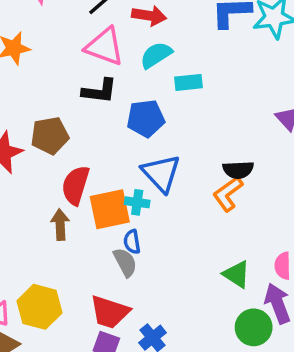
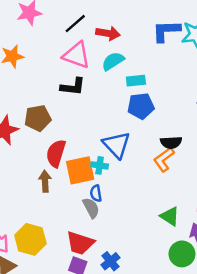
blue pentagon: (146, 118) -> (141, 106), moved

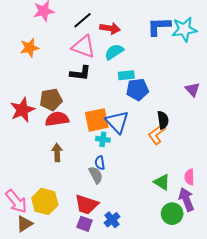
cyan rectangle: (136, 81) -> (126, 75), moved
black semicircle: (171, 142) -> (163, 120), turned -96
red semicircle: (56, 153) -> (57, 119), moved, turned 65
orange square: (80, 170) -> (97, 120), moved

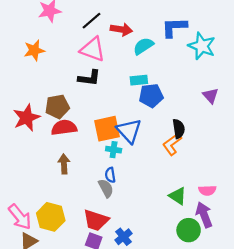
cyan star: (184, 29) -> (202, 46), moved, turned 30
cyan semicircle: (114, 52) -> (143, 46), moved
pink semicircle: (189, 177) -> (207, 190), turned -91

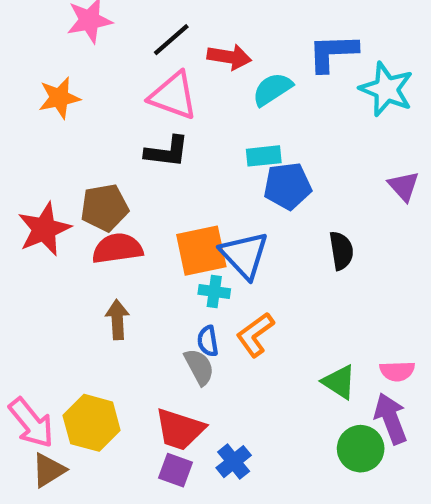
orange L-shape: (172, 144) -> (255, 335), moved

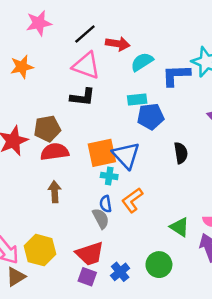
blue L-shape: (333, 53) -> (176, 75), moved
red trapezoid: (180, 429) -> (90, 254), turned -36
green circle: (361, 449) -> (159, 265), moved

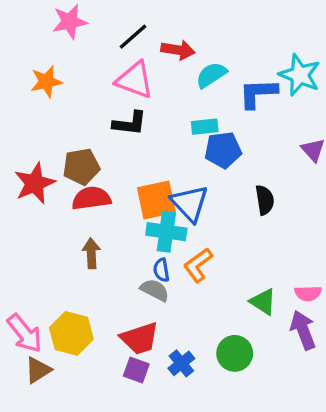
cyan cross: (109, 176) -> (166, 232), size x1.6
gray semicircle: (101, 218) -> (155, 290), turned -35

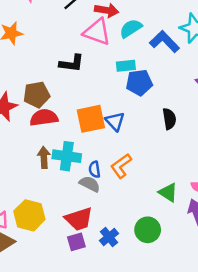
pink triangle: (135, 80) -> (97, 32), moved
blue L-shape: (258, 93) -> (164, 42), turned 48
blue triangle: (190, 203) -> (115, 121), size x0.7
cyan cross: (166, 232) -> (67, 156), moved
purple square: (136, 370) -> (76, 242), turned -36

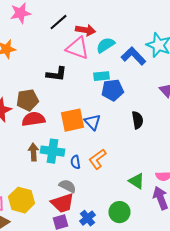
gray semicircle: (90, 184) -> (68, 186), moved

